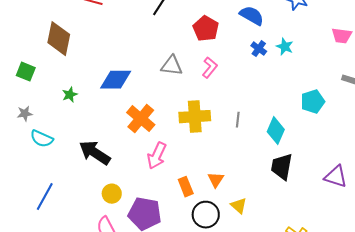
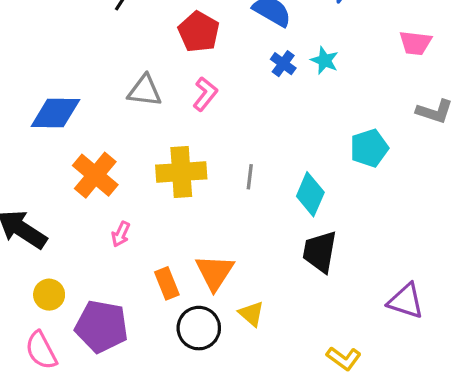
pink arrow: (157, 156) -> (121, 234), size x0.6
purple triangle: (336, 177) -> (406, 301), moved
orange triangle: (216, 180) -> (215, 272), size x1.5

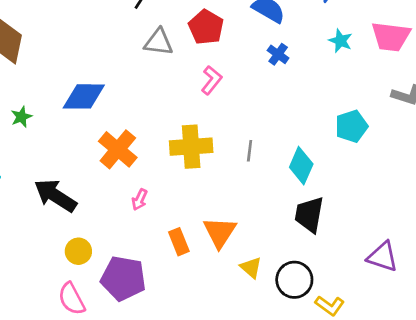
pink trapezoid: (415, 43) -> (391, 37), size x1.4
cyan star: (325, 60) -> (341, 41), moved
gray triangle: (145, 91) -> (159, 42), moved
black circle: (199, 328) -> (294, 280), moved

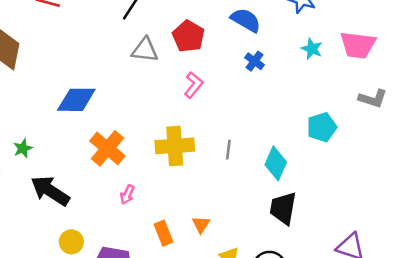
green star: (21, 117) -> (23, 148), moved
orange triangle: (220, 232) -> (201, 224), size x0.6

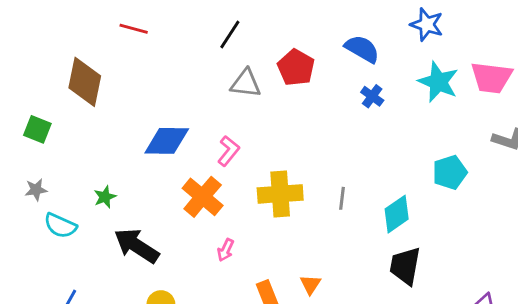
cyan star: (312, 49) -> (438, 82), size x1.6
pink L-shape: (193, 85) -> (228, 151), moved
cyan diamond: (276, 163) -> (397, 214), turned 32

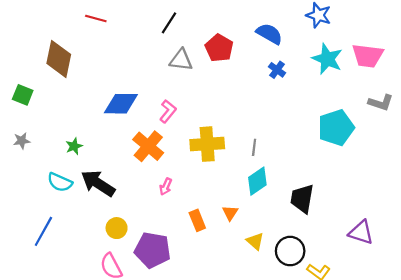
cyan pentagon: (450, 172) -> (336, 128), size x1.4
cyan diamond: (397, 214) -> (257, 181), moved
cyan semicircle: (60, 226) -> (60, 182), moved

